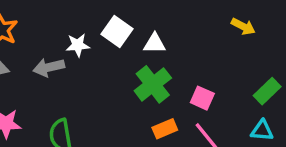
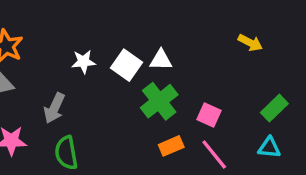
white square: (117, 32) -> (126, 65), moved
gray arrow: (49, 67) -> (54, 108), moved, turned -52

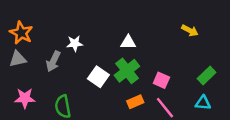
white square: (126, 65) -> (98, 77), moved
gray arrow: (54, 108) -> (53, 61), moved

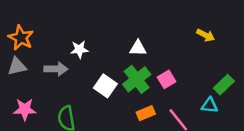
gray arrow: (53, 61) -> (56, 69), turned -114
pink square: (161, 80) -> (167, 79), moved, turned 35
cyan triangle: (203, 103) -> (210, 105), moved

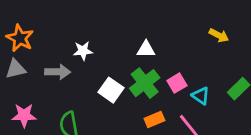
cyan triangle: (210, 105) -> (201, 96), moved, turned 30

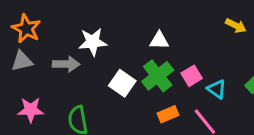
white star: (83, 51) -> (93, 42), size x1.4

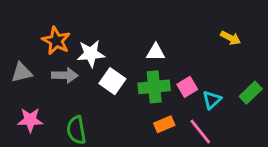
orange star: (26, 29) -> (56, 41), moved
green cross: (158, 76) -> (154, 87), turned 32
white square: (122, 83) -> (112, 81), moved
cyan triangle: (217, 89) -> (212, 100), turned 42

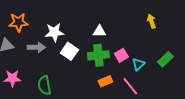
yellow arrow: (230, 38) -> (151, 21), turned -136
orange star: (56, 41) -> (18, 22), moved, turned -30

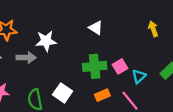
white triangle: (99, 31) -> (96, 28), moved, turned 32
white square: (69, 51) -> (63, 93), moved

